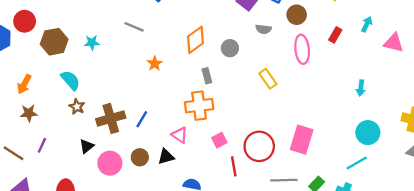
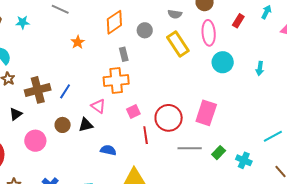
yellow rectangle: (268, 79) -> (178, 44), moved, size x1.4
cyan circle: (368, 133) -> (223, 62), moved
pink circle: (110, 163) -> (35, 141), moved
cyan line: (357, 163) -> (273, 136), moved

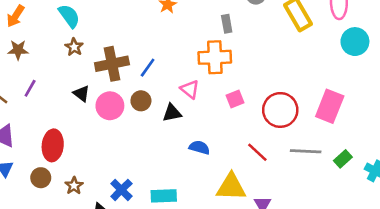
black triangle: (16, 114) -> (82, 94), turned -48
brown circle: (63, 125) -> (141, 101), moved
red line: (146, 135) -> (257, 152), moved, turned -42
pink circle: (35, 141) -> (110, 106), moved

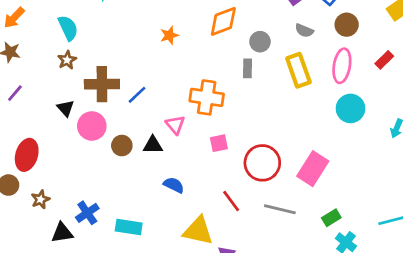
gray rectangle: (227, 24) -> (248, 68), moved
brown circle: (141, 101) -> (122, 146), moved
green rectangle: (343, 159) -> (331, 218), moved

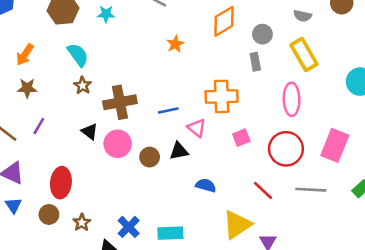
pink ellipse: (342, 66) -> (292, 99), moved
blue line: (137, 95) -> (168, 110), moved, turned 42
yellow triangle: (198, 231) -> (237, 225), turned -36

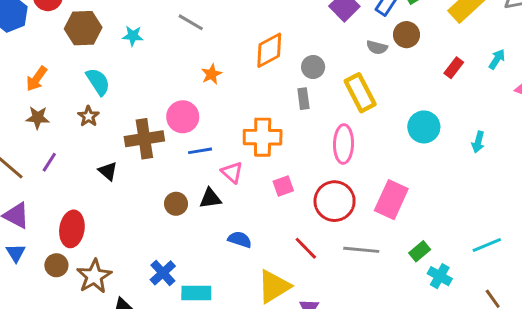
gray semicircle: (303, 16) -> (377, 47), moved
brown star: (83, 85) -> (88, 116), moved
pink circle: (118, 144) -> (183, 117), moved
brown star: (82, 223) -> (94, 276), size x1.6
blue cross: (129, 227) -> (163, 273), moved

